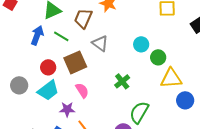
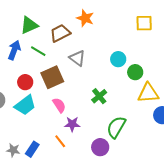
brown trapezoid: (83, 18) -> (60, 33), turned 40
purple star: (67, 109) -> (72, 124), moved

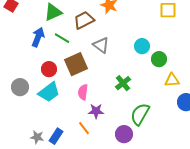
yellow triangle: (148, 93) -> (172, 80), size x0.7
pink semicircle: (59, 105) -> (83, 92), turned -140

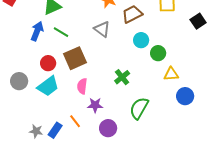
brown trapezoid: (84, 20) -> (132, 14), moved
gray triangle: (101, 45) -> (102, 29), moved
orange line: (84, 128) -> (75, 121), moved
purple circle: (124, 134) -> (108, 128), moved

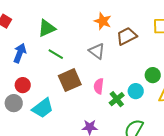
blue arrow: (37, 31) -> (20, 53), moved
cyan circle: (141, 40) -> (136, 91), moved
red circle: (48, 63) -> (23, 85), moved
pink semicircle: (82, 86) -> (99, 86), moved

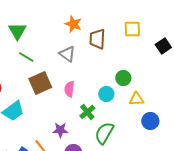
green triangle: (47, 28) -> (17, 31), turned -36
brown trapezoid: (127, 36) -> (97, 39), turned -60
green cross: (117, 99) -> (87, 112), moved

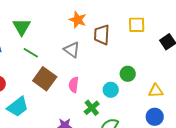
brown square: (40, 83) -> (45, 79), turned -30
yellow triangle: (136, 99) -> (156, 91), moved

